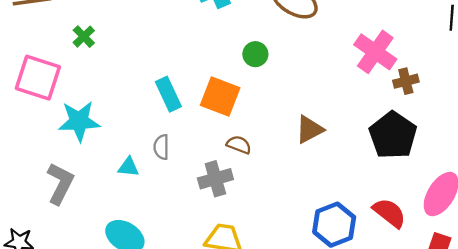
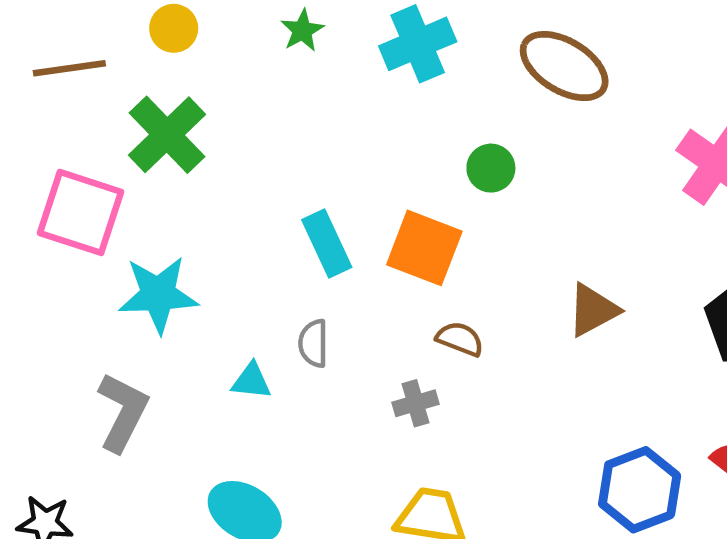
green cross: (84, 37) -> (167, 135), size x1.8
gray cross: (215, 179) -> (415, 403), size x0.7

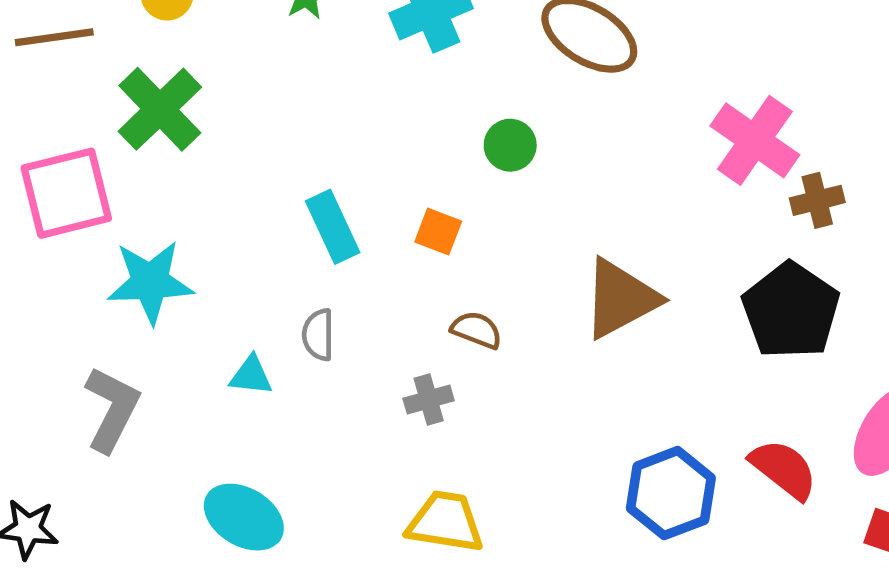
pink square: (80, 212) -> (66, 193), turned -32
orange square: (424, 248) -> (438, 232), size x0.6
brown triangle: (593, 310) -> (621, 299), size x1.4

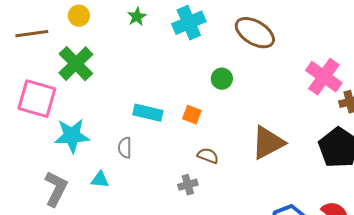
pink square: (66, 193) -> (37, 99), turned 30
cyan rectangle: (333, 227) -> (148, 113), turned -52
gray semicircle: (318, 335) -> (125, 148), moved
cyan triangle: (251, 376) -> (100, 180), moved

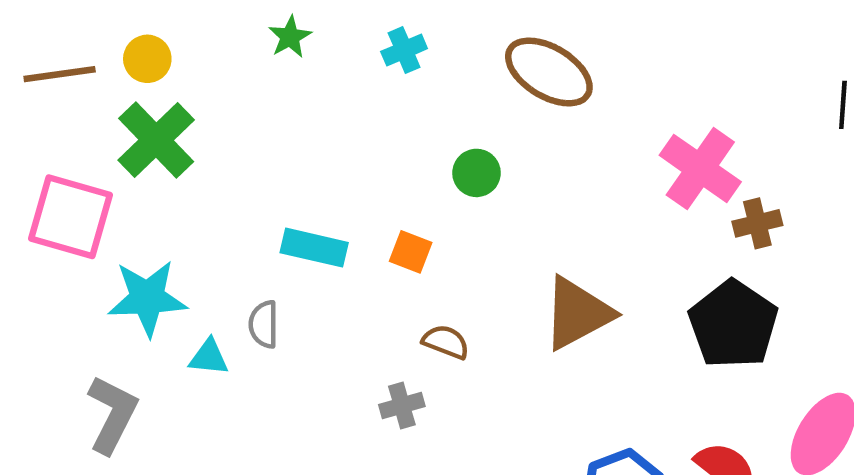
yellow circle: (79, 16) -> (147, 59), moved
cyan cross: (189, 23) -> (404, 50), size x0.6
cyan triangle: (100, 180) -> (209, 357), moved

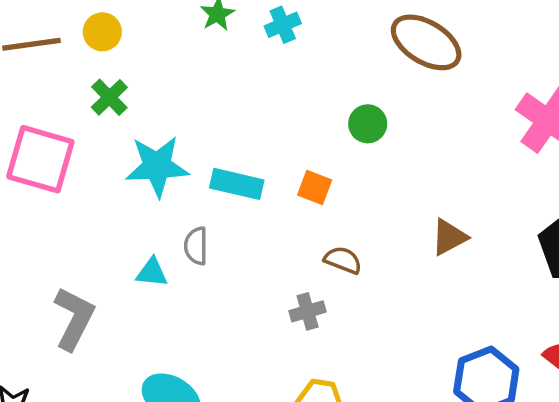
cyan cross: (404, 50) -> (283, 25), moved
green cross: (156, 140) -> (109, 97), size x0.6
cyan star: (147, 298) -> (157, 166), moved
brown triangle: (577, 313) -> (449, 237), size x0.6

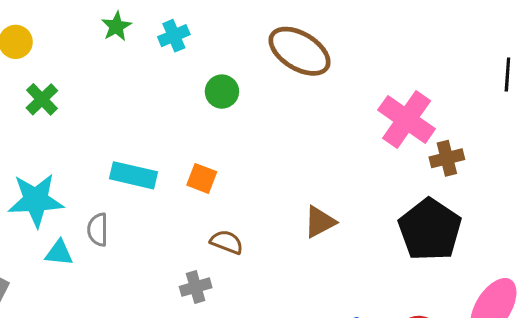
green cross: (109, 97) -> (42, 99), moved
green circle: (368, 124) -> (222, 92), moved
cyan star: (157, 166) -> (36, 200), moved

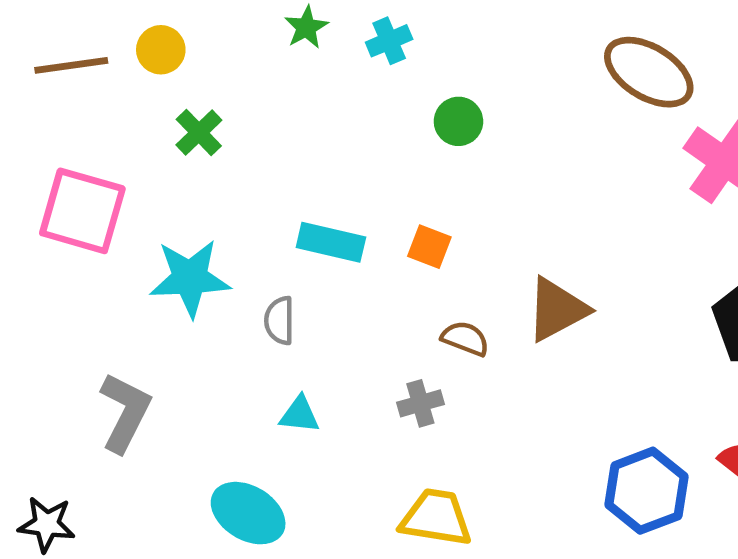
brown ellipse: (300, 51) -> (649, 72), moved
brown triangle: (320, 222) -> (557, 309), moved, size x1.4
cyan triangle: (59, 253) -> (300, 415), moved

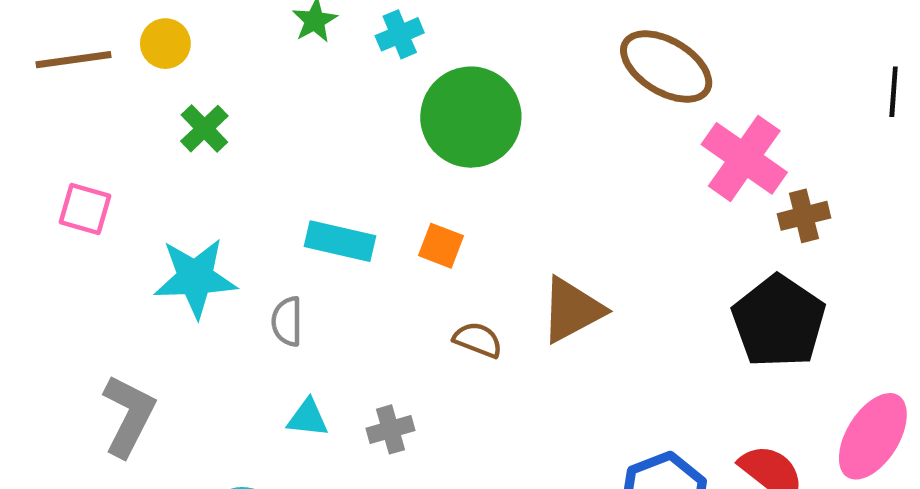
green circle: (458, 121) -> (471, 117), size x2.0
pink square: (82, 211) -> (85, 209), size x0.6
gray cross: (420, 403) -> (390, 429), moved

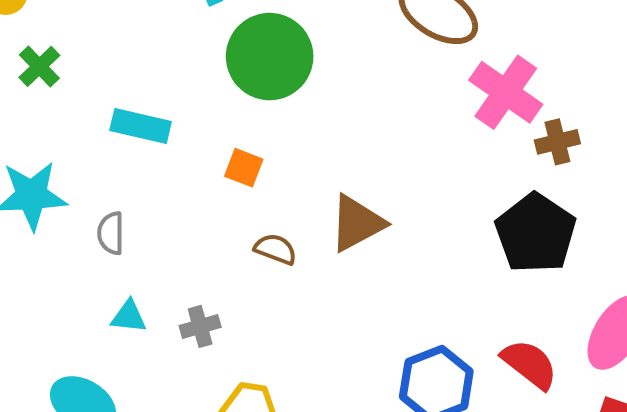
cyan rectangle: (340, 241) -> (141, 126), moved

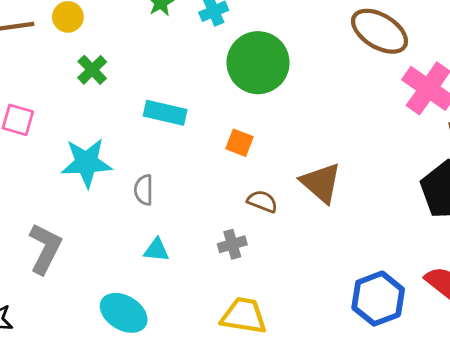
brown triangle: (357, 223) -> (321, 183), turned -51
gray cross: (200, 326) -> (232, 244), moved

